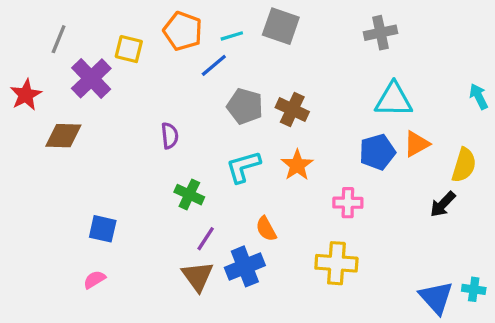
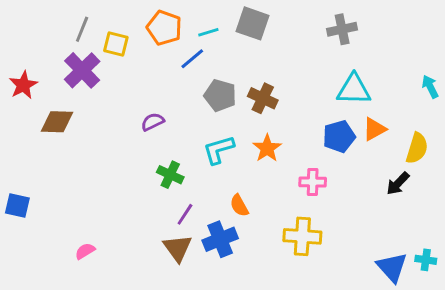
gray line: (59, 39) -> (82, 29), moved
purple semicircle: (170, 136) -> (153, 122), turned -110
blue square: (103, 229) -> (17, 206), moved

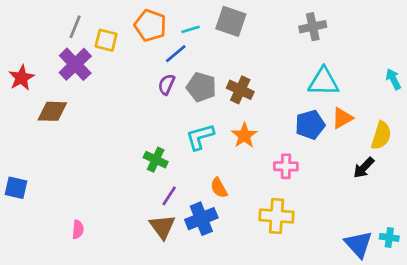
purple semicircle: (153, 122) -> (166, 84), moved, turned -40
pink semicircle: (85, 251) -> (78, 229), turned 126

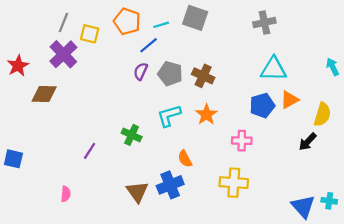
purple line: (169, 196) -> (90, 151), moved

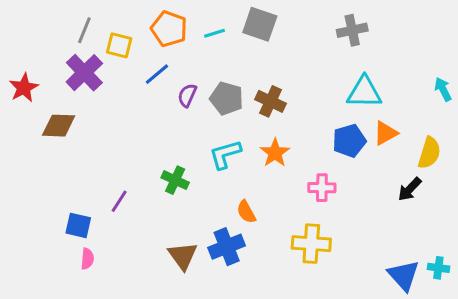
blue line: (149, 45) -> (157, 74), moved
blue square: (13, 159) -> (78, 225), moved

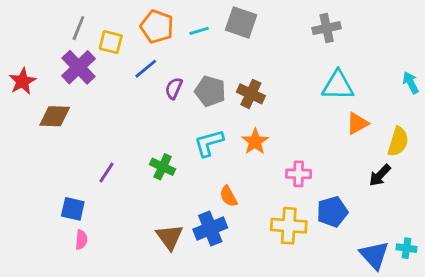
blue pentagon: (349, 141) -> (332, 212), moved
purple line: (119, 201) -> (107, 172), moved

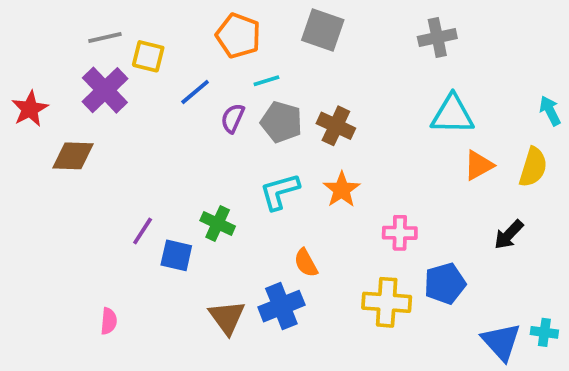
orange pentagon: (157, 27) -> (238, 36), moved
gray line: (78, 28) -> (105, 38), turned 55
cyan line: (199, 31) -> (266, 81), moved
yellow semicircle: (398, 142) -> (533, 167), moved
blue square: (73, 209) -> (176, 255), moved

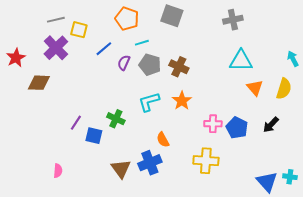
orange triangle: (479, 165) -> (255, 88), turned -42
blue pentagon: (445, 284) -> (237, 128), moved, turned -30

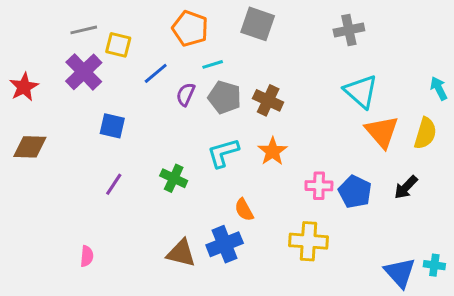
cyan triangle: (241, 61) -> (361, 91), turned 40
brown diamond: (39, 83) -> (30, 147), moved
orange triangle: (255, 88) -> (382, 132), size x1.4
blue square: (94, 136) -> (112, 126), moved
brown triangle: (121, 169) -> (181, 253), turned -40

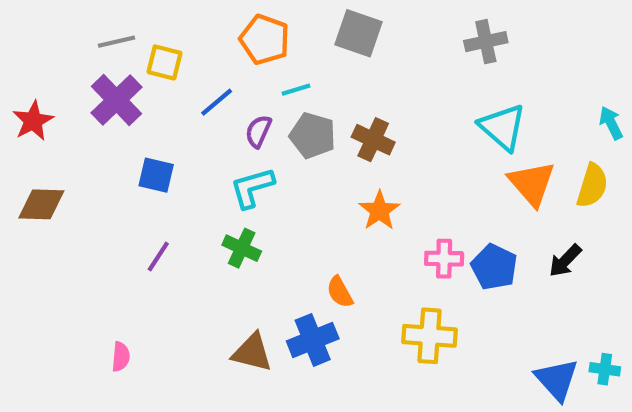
cyan L-shape: (223, 153) -> (252, 188), moved

